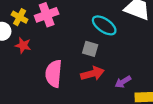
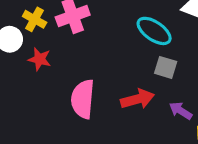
gray square: (90, 49) -> (166, 67), moved
purple arrow: (123, 82) -> (181, 111), turned 63

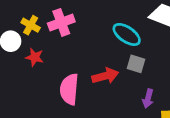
red arrow: (137, 99) -> (105, 76), moved
purple arrow: (181, 111) -> (148, 99), turned -108

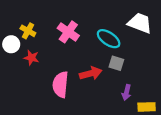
pink cross: (61, 22) -> (68, 32), moved, turned -35

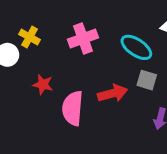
pink cross: (68, 32) -> (83, 38), turned 35
red star: (31, 58) -> (43, 84), moved

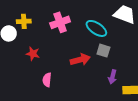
yellow cross: (30, 37) -> (24, 21), turned -32
pink semicircle: (73, 108) -> (47, 80), moved, size x0.6

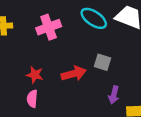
cyan ellipse: (96, 28) -> (94, 18), moved
red star: (33, 54) -> (35, 75), moved

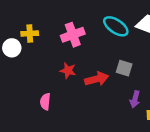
red star: (35, 75) -> (68, 71), moved
pink semicircle: (32, 99) -> (45, 102), moved

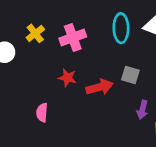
cyan ellipse: (116, 26) -> (121, 28), turned 55
yellow cross: (30, 33) -> (35, 33), moved, turned -35

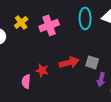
gray square: (130, 75) -> (92, 62), moved
red star: (67, 78) -> (42, 70), moved

